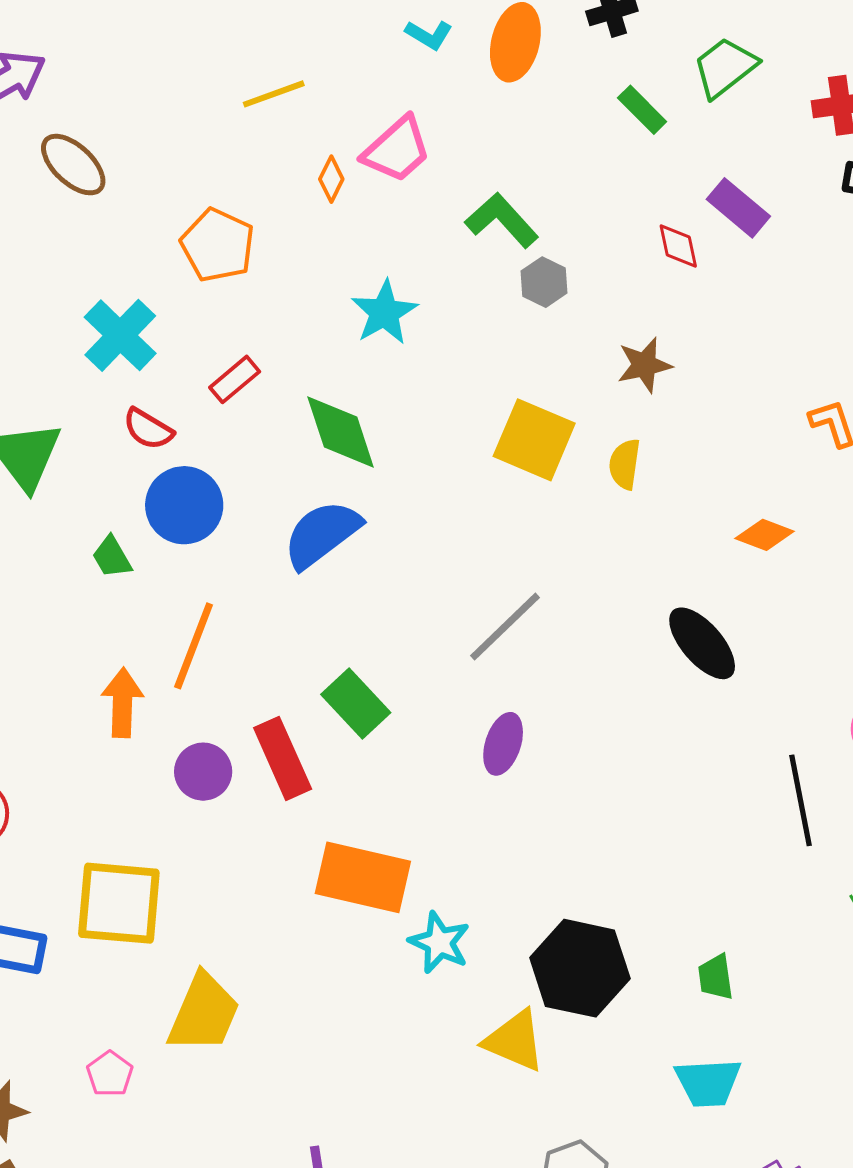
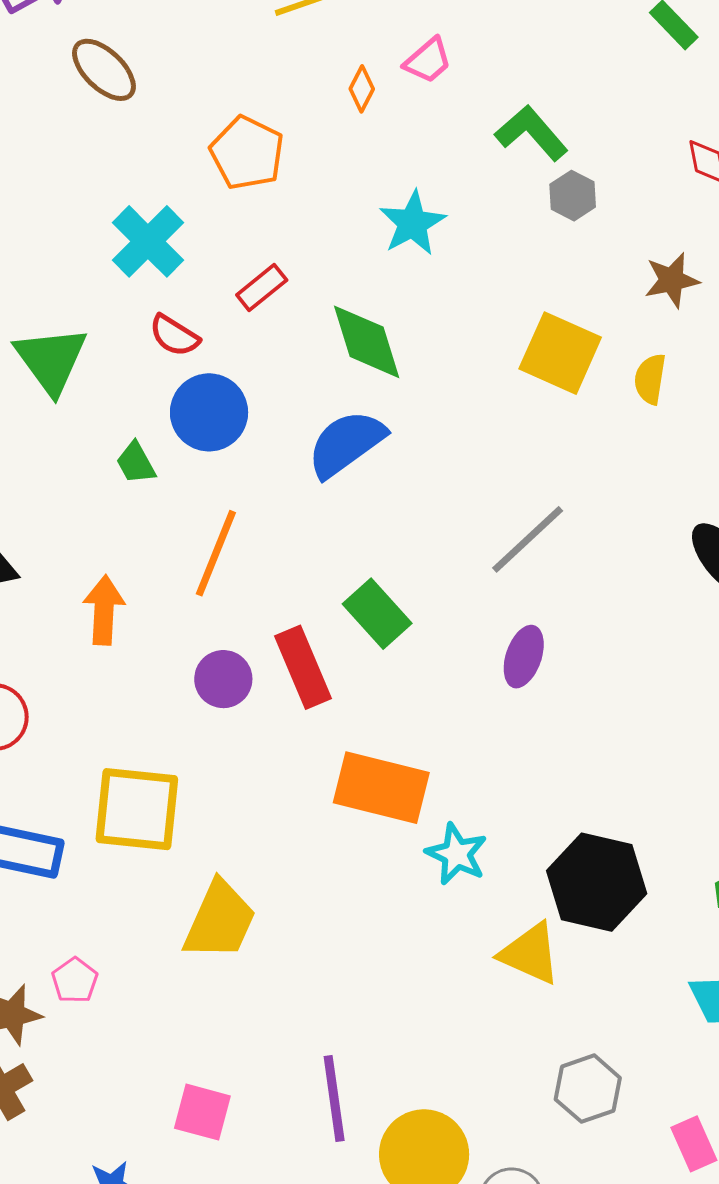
pink trapezoid: (397, 150) -> (428, 61), size x0.7
orange arrow: (122, 703) -> (104, 610), moved
pink pentagon: (110, 1074) -> (75, 980), moved

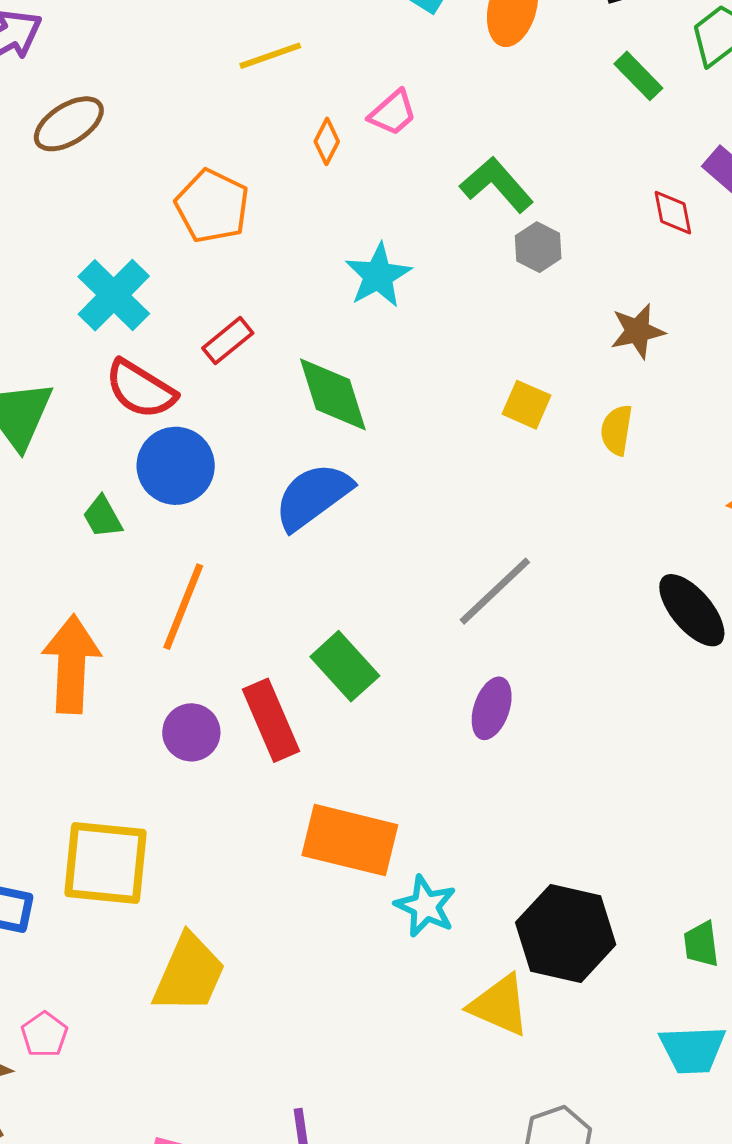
brown ellipse: (104, 70) -> (69, 124), turned -76
red semicircle: (174, 336) -> (141, 389), size x1.4
yellow square: (560, 353) -> (526, 405), size x0.6
orange arrow: (104, 610) -> (72, 664), size x1.4

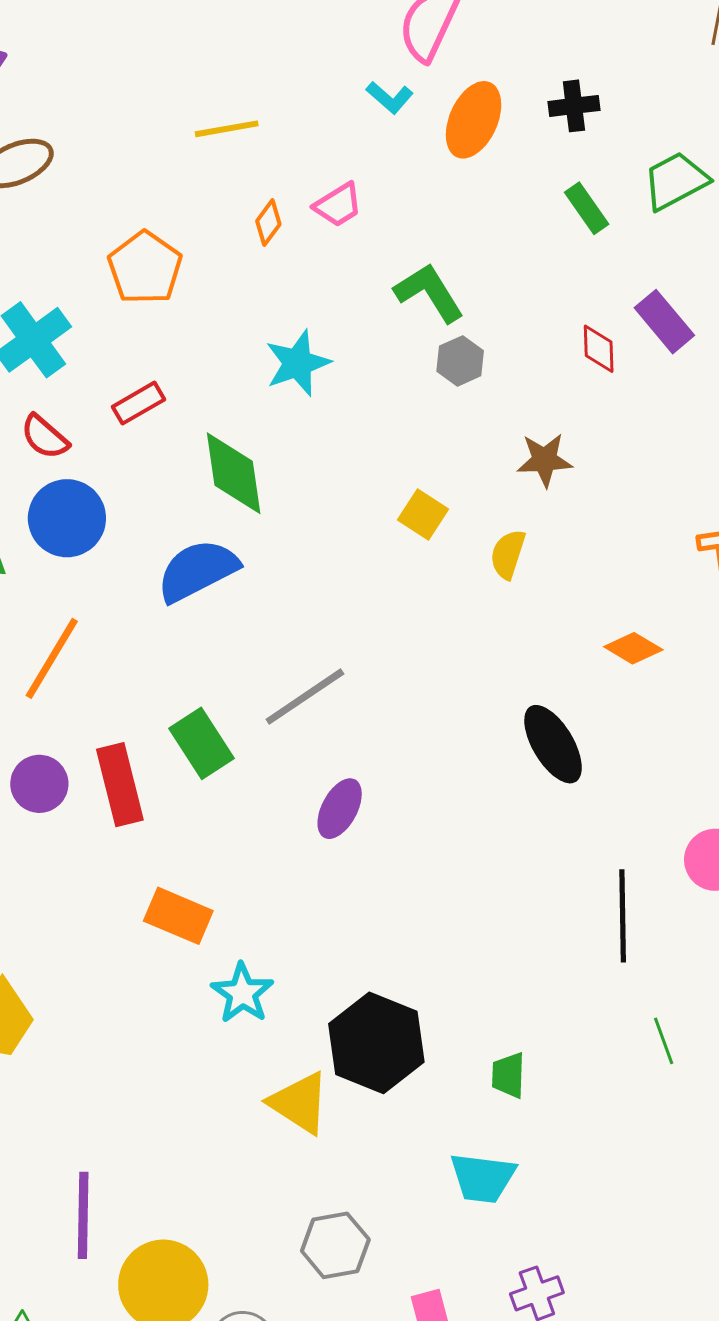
red semicircle: (141, 389) -> (45, 437), size x0.7
gray line: (495, 591) -> (305, 697), moved
orange rectangle: (350, 840) -> (178, 916), size x0.7

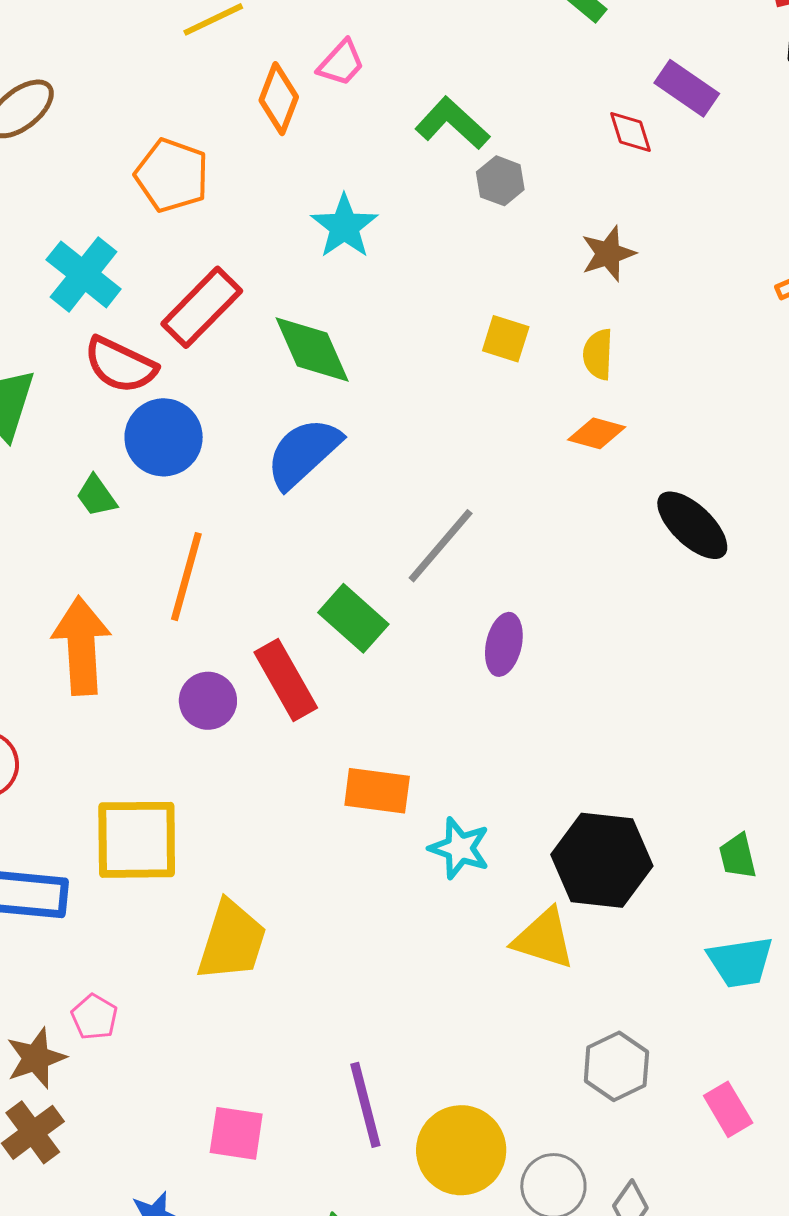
orange diamond: (268, 223) -> (279, 99), size x1.5
red rectangle: (139, 403) -> (202, 307), size x1.6
red semicircle: (45, 437) -> (120, 365), size x1.4
orange diamond: (633, 648) -> (597, 433), moved

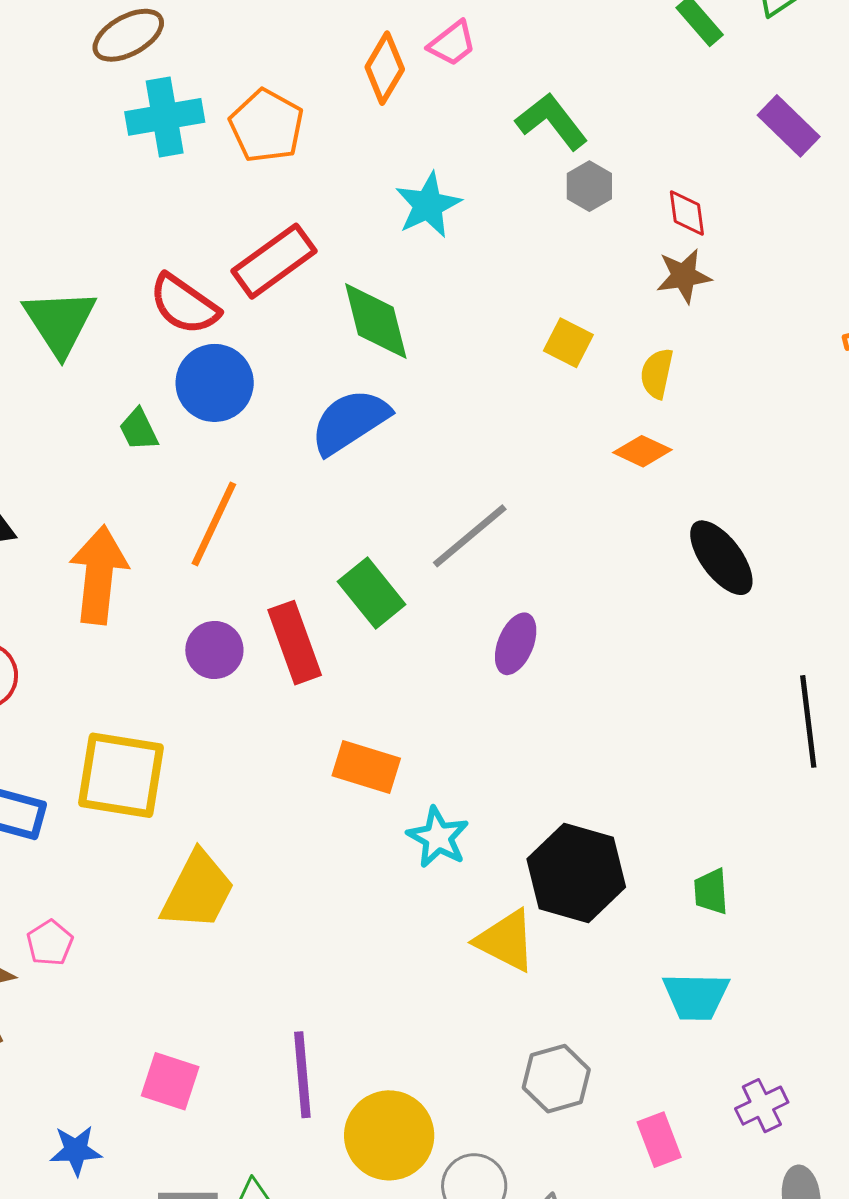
red diamond: (631, 132) -> (687, 213), moved
cyan cross: (84, 274) -> (165, 117), moved, turned 32

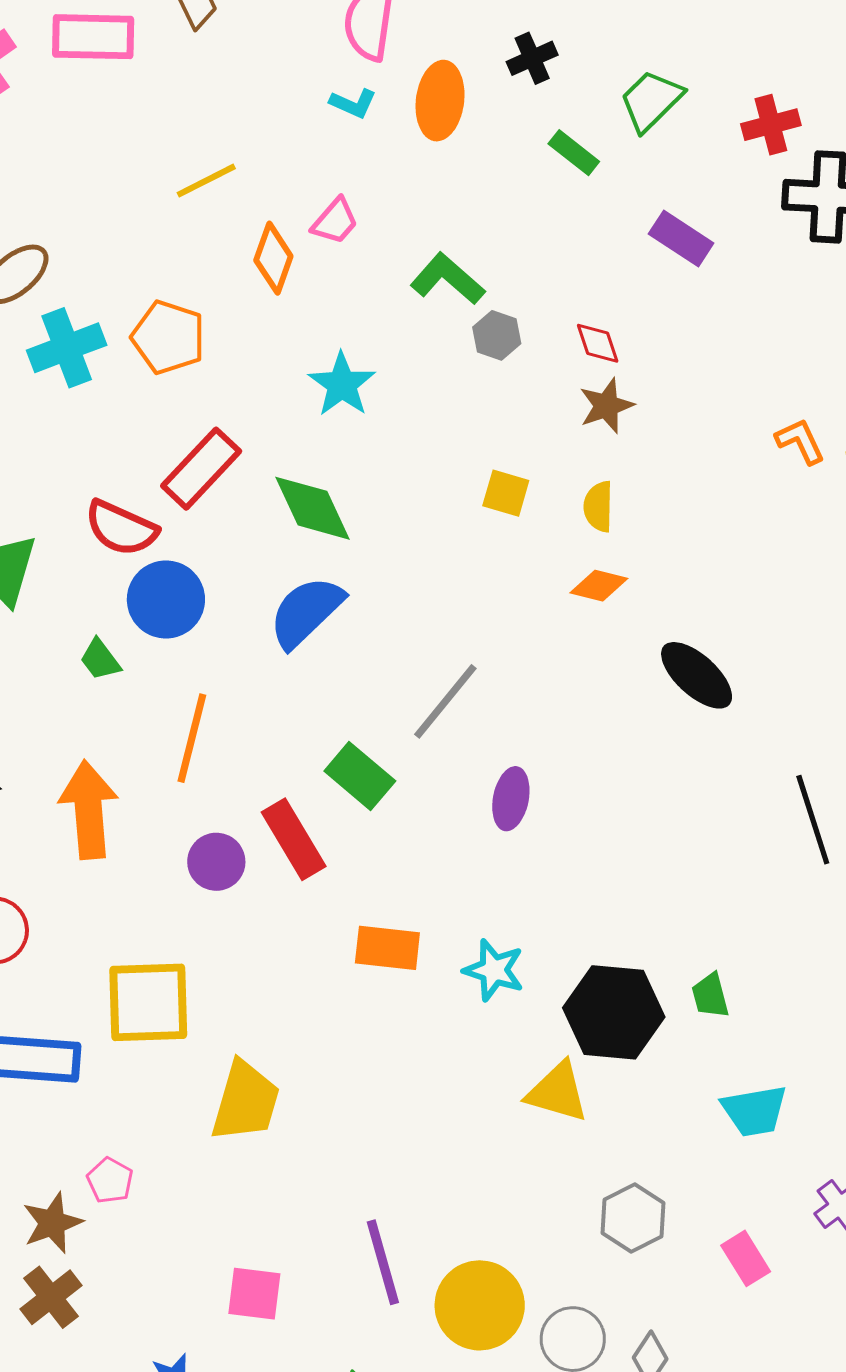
cyan star: (438, 837) -> (494, 970), moved
green trapezoid: (711, 892) -> (710, 996), moved

